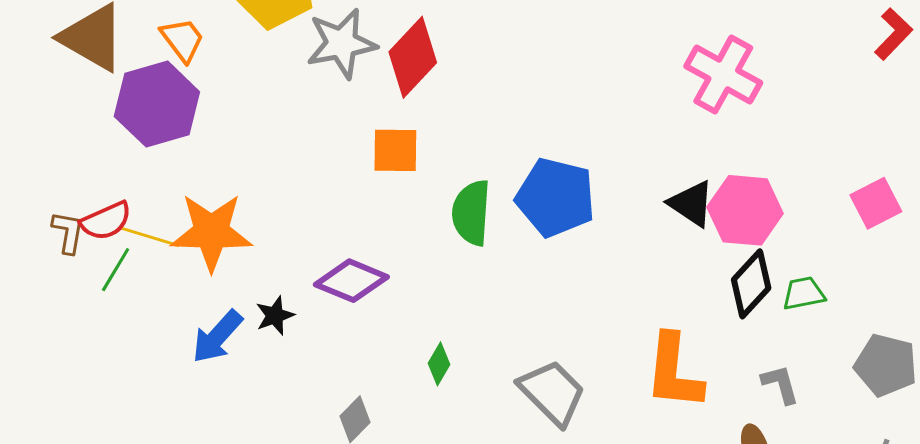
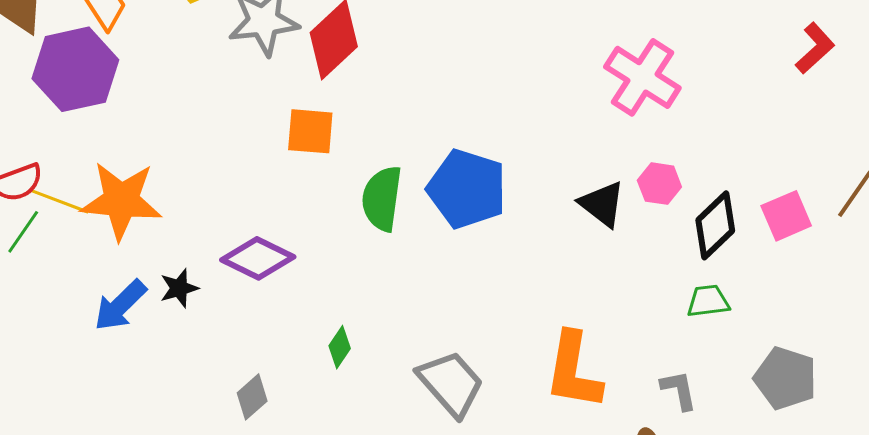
pink hexagon: (745, 210) -> (659, 184), moved, size x0.6
black diamond: (751, 284) -> (715, 225), moved

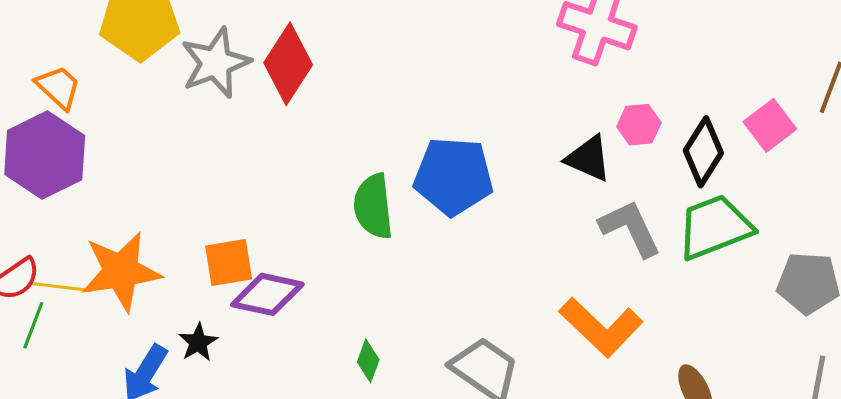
orange square: (310, 131) -> (229, 263), moved
green trapezoid: (708, 301) -> (715, 227), size x1.8
orange L-shape: (574, 371) -> (601, 327), turned -42
gray L-shape: (679, 390) -> (630, 228), moved, size x1.5

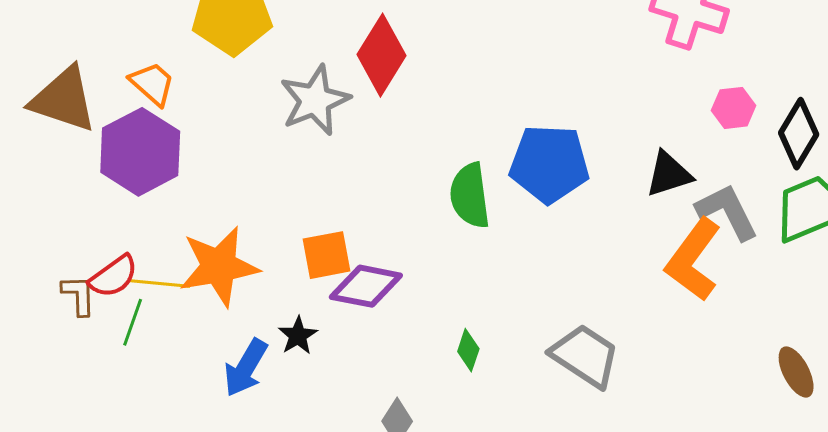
gray star: (216, 63) -> (315, 100), moved
black triangle: (588, 158) -> (669, 174), moved, turned -40
orange L-shape: (601, 327) -> (693, 260), moved, turned 84

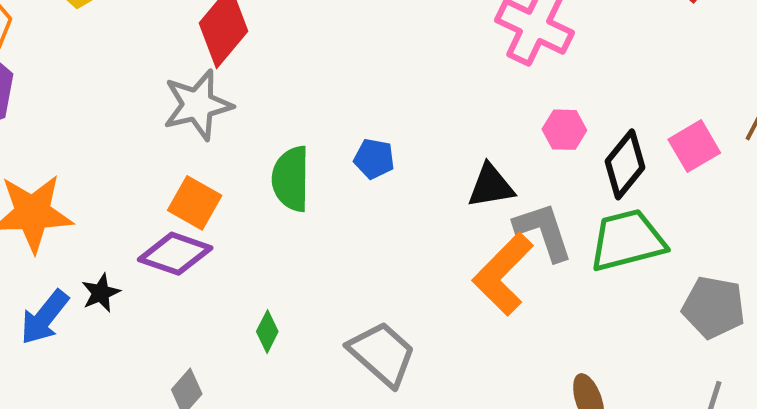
gray star: (315, 100) -> (198, 105), moved
blue pentagon: (549, 164) -> (374, 159), size x0.5
orange square: (326, 255) -> (195, 203), moved, turned 32

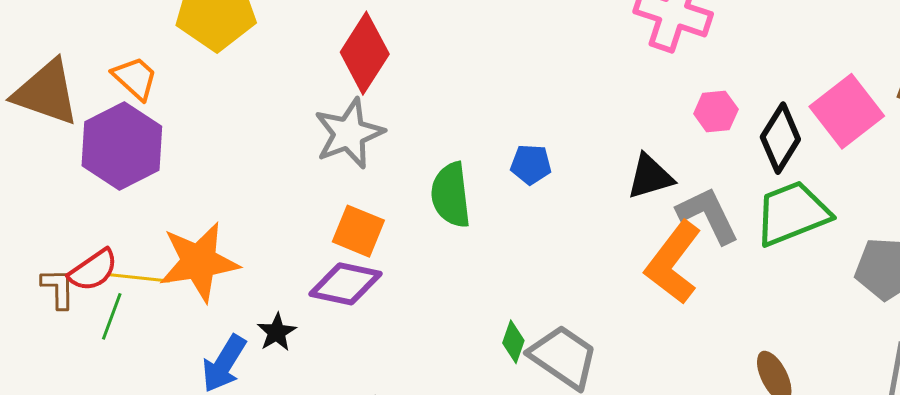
pink square: (694, 146) -> (847, 111), size x1.4
green diamond: (267, 332) -> (513, 342), moved

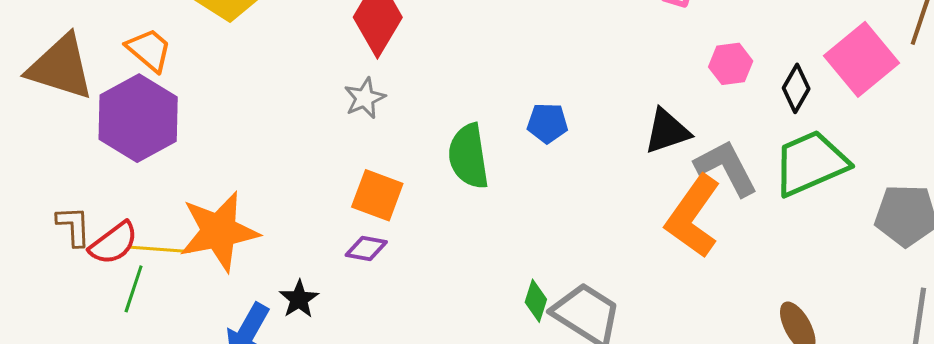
gray star: (349, 133) -> (365, 98), size x0.6
black diamond: (780, 138) -> (796, 88), size x0.7
purple diamond: (345, 284) -> (366, 249), size x0.6
brown L-shape: (58, 288) -> (74, 226), moved

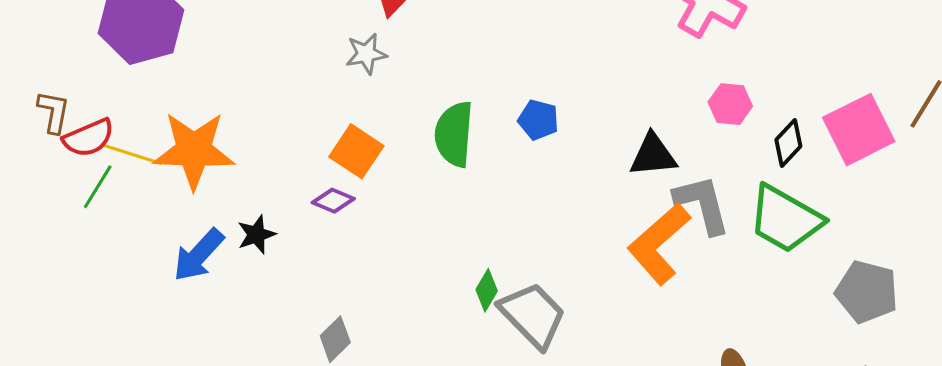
green trapezoid: (810, 163) -> (785, 219), turned -140

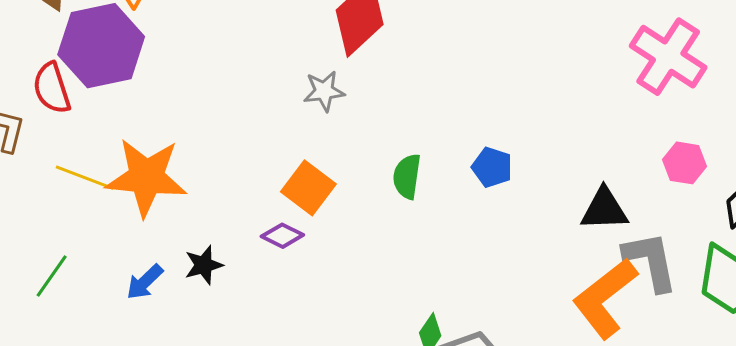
green semicircle: (454, 134) -> (407, 176), size x0.7
red semicircle: (89, 138) -> (52, 88), moved, turned 92
green line: (98, 187) -> (52, 276), moved
blue arrow: (199, 255) -> (145, 282), size x0.7

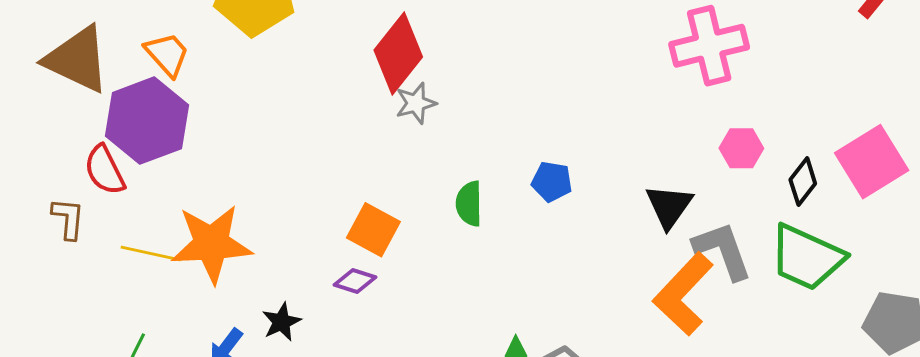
pink cross: (668, 57) -> (709, 46), turned -38
gray star: (324, 91) -> (416, 103), moved
black triangle: (604, 209) -> (669, 206), turned -44

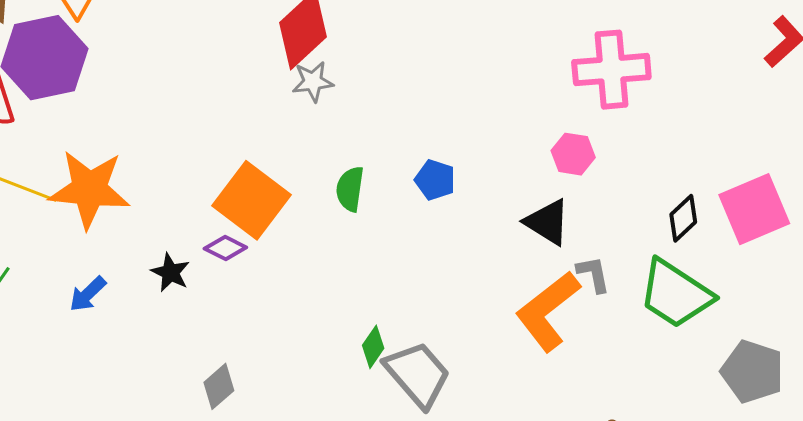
pink hexagon: (741, 148) -> (573, 154), moved
black triangle: (669, 206) -> (547, 222), turned -42
orange square: (373, 230) -> (251, 200), size x1.4
gray L-shape: (723, 251) -> (593, 274), size x0.6
black star: (281, 322) -> (170, 272), moved, turned -30

